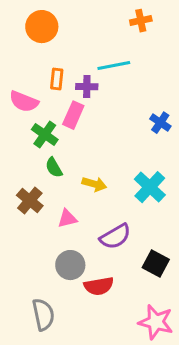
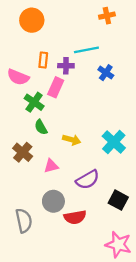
blue cross: (160, 123) -> (106, 73), moved
gray semicircle: (43, 315) -> (24, 221), moved

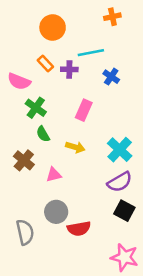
orange circle: (32, 20) -> (53, 27), moved
orange rectangle: (43, 60) -> (45, 63), turned -49
pink rectangle: (56, 87) -> (84, 110), moved
purple semicircle: (88, 180) -> (120, 182), moved

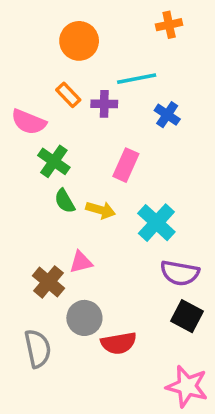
yellow arrow: (75, 147) -> (101, 210), moved
cyan cross: (120, 150) -> (156, 223), moved
brown cross: (24, 160) -> (48, 282), moved
purple semicircle: (120, 182) -> (180, 273), turned 40

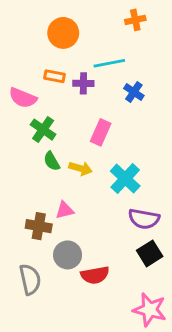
orange rectangle: (68, 95) -> (55, 76), turned -36
brown cross: (48, 282) -> (39, 226), turned -30
black square: (187, 316) -> (150, 253), turned 30

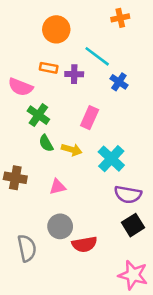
cyan line: (109, 63) -> (97, 56), turned 48
brown cross: (39, 226) -> (15, 178), moved

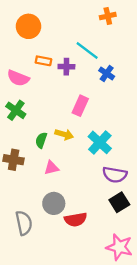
orange circle: (56, 29) -> (28, 26), moved
green cross: (38, 115) -> (16, 110), moved
green semicircle: (46, 143) -> (41, 140), moved, turned 49

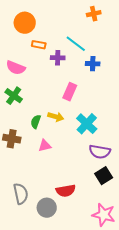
orange rectangle: (43, 61) -> (39, 45), moved
blue cross: (107, 73) -> (93, 64), turned -32
gray circle: (54, 203) -> (47, 208), moved

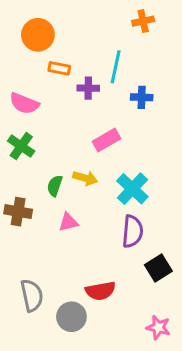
cyan line: (76, 44) -> (116, 67), turned 65
pink rectangle: (70, 92) -> (107, 140), turned 36
purple semicircle: (100, 152) -> (132, 231), moved, turned -95
pink star: (104, 215) -> (158, 327), size x0.7

